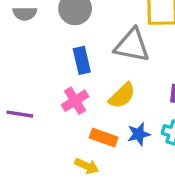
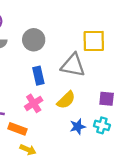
orange rectangle: (104, 138) -> (17, 129), moved
yellow arrow: (87, 166) -> (28, 150), moved

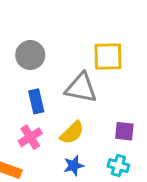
blue star: (78, 127) -> (74, 166), moved

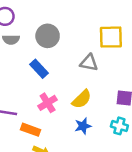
gray triangle: (81, 88) -> (89, 63), size x0.7
blue rectangle: (36, 101) -> (39, 69), moved, turned -30

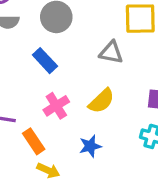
blue star: (83, 126) -> (90, 146), moved
orange rectangle: (31, 130) -> (34, 141), turned 36

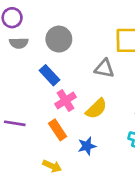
pink cross: (56, 106) -> (66, 101), moved
orange rectangle: (34, 141) -> (58, 130), moved

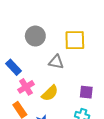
gray circle: (59, 39) -> (35, 36), moved

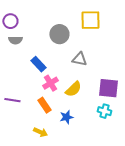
yellow square: (75, 40) -> (90, 20), moved
purple square: (86, 92) -> (108, 88), size x1.5

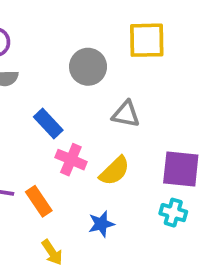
pink cross: (50, 83) -> (71, 160), turned -35
orange rectangle: (44, 105) -> (39, 201), moved
yellow arrow: (40, 132) -> (52, 252), turned 32

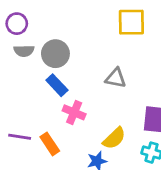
gray circle: (88, 67) -> (55, 54), moved
yellow semicircle: (115, 171) -> (114, 138), moved

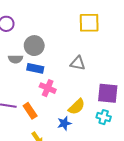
gray semicircle: (24, 51) -> (16, 59), moved
blue rectangle: (57, 85) -> (35, 68), turned -35

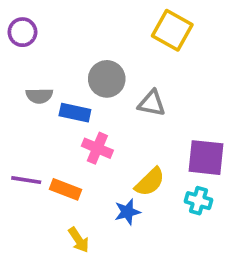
yellow square: (89, 23) -> (172, 30), turned 30
gray circle: (34, 46) -> (107, 79), moved
orange rectangle: (30, 111) -> (66, 189), turned -35

